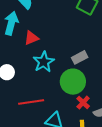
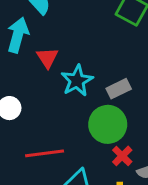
red triangle: (31, 38) -> (47, 58), turned -42
cyan star: (44, 62) -> (77, 81), moved

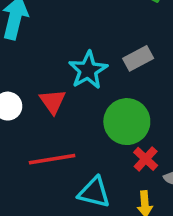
red triangle: (47, 58) -> (53, 102), moved
gray rectangle: (119, 89) -> (138, 58), moved

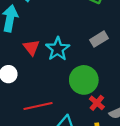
gray rectangle: (138, 58) -> (99, 39), moved
red triangle: (53, 102) -> (31, 47), moved

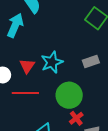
red triangle: (31, 47) -> (27, 66), moved
red line: (38, 106) -> (25, 93), moved

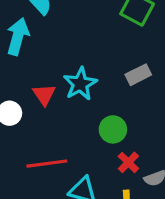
red line: (25, 93) -> (47, 164), moved
green circle: (69, 95) -> (113, 129), size x0.7

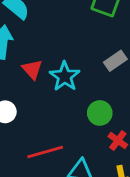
red triangle: (44, 95) -> (32, 69), moved

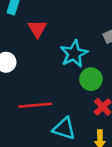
cyan star: (65, 76) -> (74, 54), moved

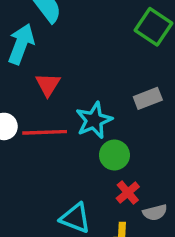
red line: (35, 105) -> (45, 132), moved

